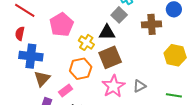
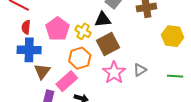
pink pentagon: (61, 25) -> (57, 29), moved
red semicircle: (20, 34) -> (26, 27), moved
pink rectangle: (66, 91) -> (67, 81), size x1.5

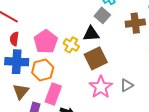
orange hexagon: (80, 58) -> (43, 70), moved
brown triangle: (42, 71) -> (21, 91), moved
pink rectangle: (67, 81) -> (53, 94), turned -30

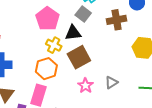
pink pentagon: (46, 42) -> (47, 19), moved
orange hexagon: (43, 70) -> (46, 69), moved
pink star: (101, 87) -> (86, 86), size x0.7

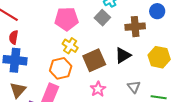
pink pentagon: (47, 19) -> (67, 19), turned 30
black triangle: (73, 33) -> (123, 55), moved, turned -30
gray triangle: (111, 82) -> (134, 87), moved, turned -40

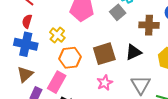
yellow cross: (70, 46) -> (57, 35), moved
gray triangle: (134, 87) -> (141, 85), size x1.5

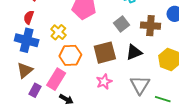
gray square: (118, 12) -> (121, 24), moved

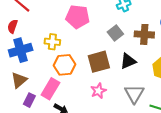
red semicircle: (29, 17) -> (13, 26), moved
yellow cross: (58, 32) -> (52, 42), turned -35
blue cross: (27, 40) -> (21, 50), turned -30

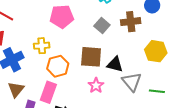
black triangle: (128, 61) -> (115, 64), moved, turned 48
brown square: (99, 62) -> (91, 57), turned 30

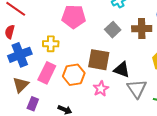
orange hexagon: (58, 66) -> (74, 75), moved
pink rectangle: (48, 92) -> (47, 73), moved

